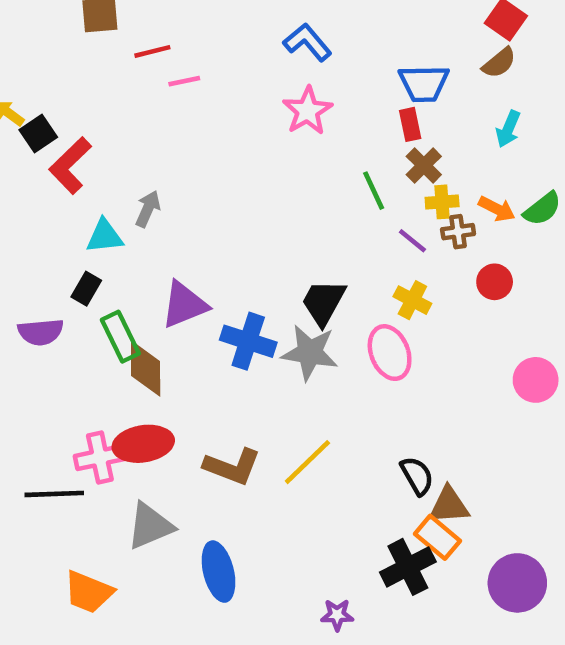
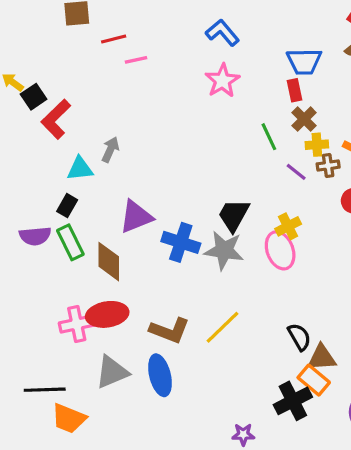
yellow cross: (412, 300) -> (288, 226), moved, turned 35
green rectangle: (120, 337) -> (70, 242), moved
black line: (54, 494) -> (45, 390), moved
blue ellipse: (219, 572) -> (160, 375), moved

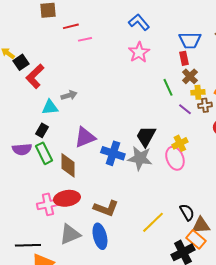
gray arrow: (110, 150) -> (69, 95), turned 49
yellow line: (222, 327) -> (153, 222), moved

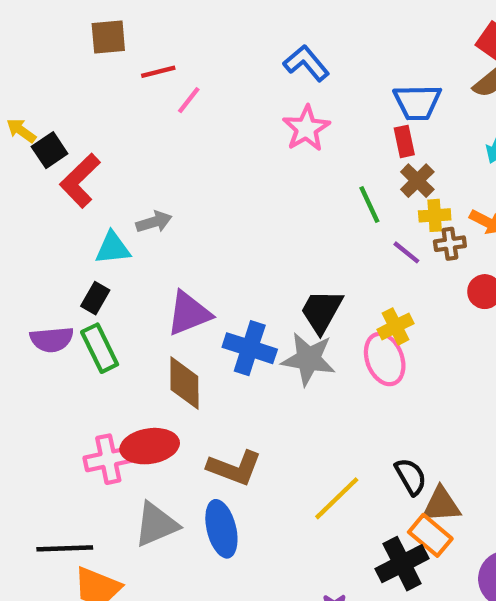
pink line: (85, 39) -> (189, 100), turned -40
brown diamond: (68, 165) -> (184, 383), moved

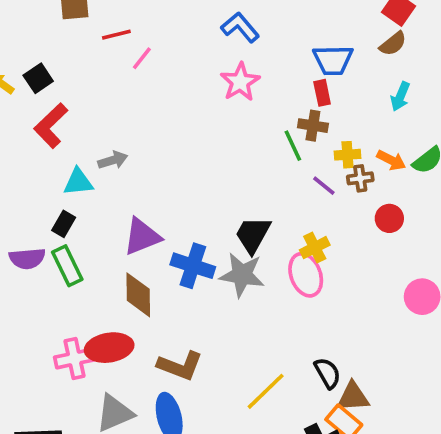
black square: (50, 150) -> (38, 78), moved
brown cross: (417, 181) -> (313, 126), moved, turned -36

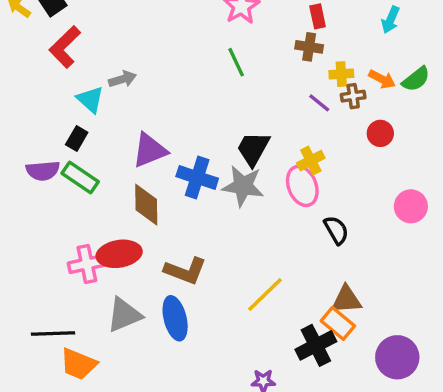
green line: (293, 146) -> (236, 62), moved
cyan triangle: (78, 182) -> (90, 99), turned 48
green rectangle: (67, 266) -> (80, 177), turned -30
black semicircle: (327, 373) -> (336, 230), moved

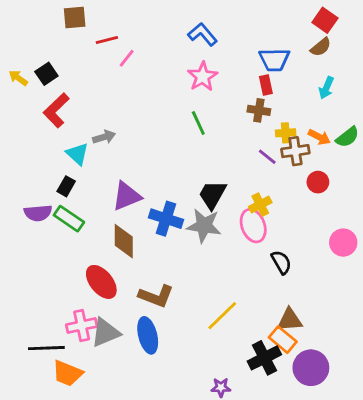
brown cross: (353, 96) -> (295, 151), size x1.4
red ellipse: (119, 254) -> (101, 282), turned 60
pink cross: (87, 264) -> (82, 326), moved
purple circle: (397, 357) -> (311, 368), moved

